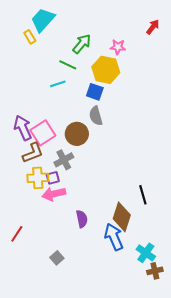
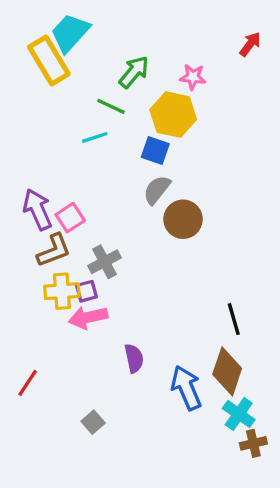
yellow rectangle: (30, 37) -> (49, 61), size x2.0
gray semicircle: (96, 116) -> (157, 190), turned 54
pink square: (43, 133) -> (70, 218), size x0.7
brown circle: (77, 134) -> (183, 219), moved
brown diamond: (122, 217) -> (227, 371), moved

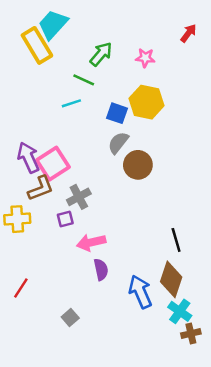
yellow hexagon: (173, 115) -> (147, 102), moved
pink square: (70, 218) -> (53, 164), size x1.5
yellow cross: (62, 291) -> (17, 219), moved
pink arrow: (88, 317) -> (91, 242), moved

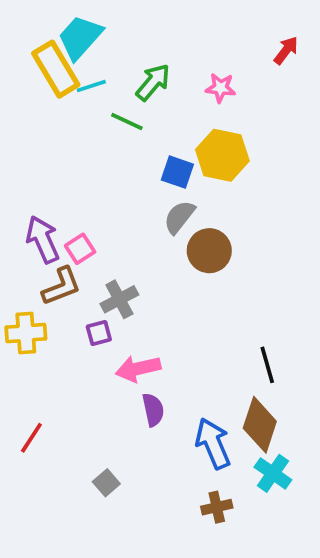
cyan line: (71, 103) -> (91, 86), moved
pink square: (53, 164) -> (80, 249), size x0.6
brown cross: (191, 334) -> (217, 507), moved

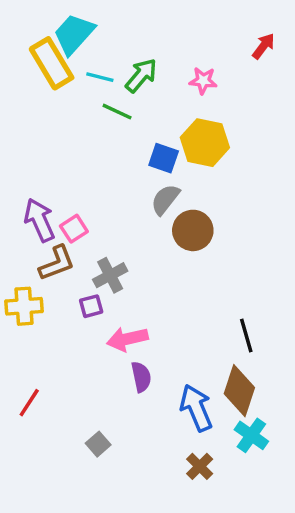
cyan line: (91, 86) -> (100, 77), moved, turned 32
brown cross: (217, 507) -> (200, 466), turned -32

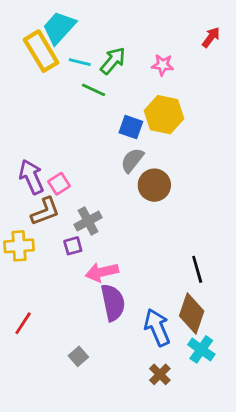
purple semicircle: (141, 377) -> (113, 303), size x1.5

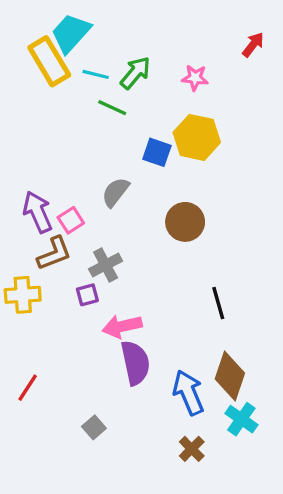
gray semicircle: (132, 160) -> (116, 192), moved
black line: (197, 269) -> (218, 303), moved

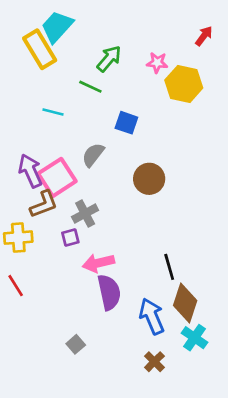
cyan line: (96, 74) -> (53, 112), moved
yellow hexagon: (197, 137) -> (184, 84), moved
pink square: (71, 220) -> (57, 177), size x1.8
black line: (218, 303) -> (169, 267), moved
red line: (28, 388) -> (16, 286), moved, turned -65

